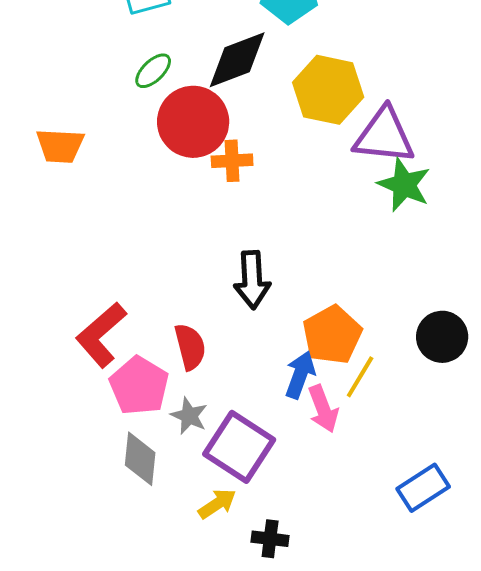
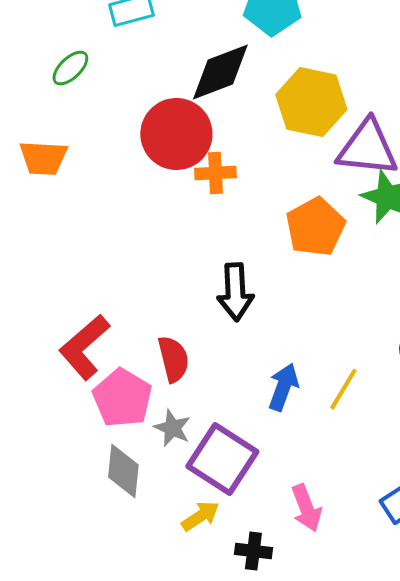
green ellipse: (153, 71) -> (70, 68), moved
orange pentagon: (332, 335) -> (315, 227), moved
pink arrow: (323, 409) -> (306, 508), moved

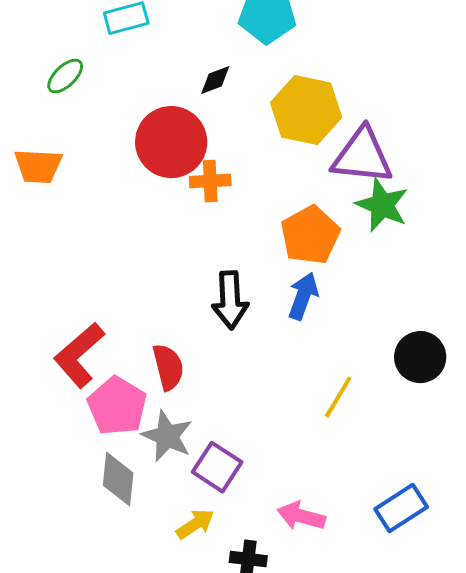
black diamond: (220, 72) -> (215, 80), size x0.5
blue arrow: (283, 387) -> (303, 296), moved
gray star: (172, 428) -> (167, 436), size x1.4
purple square: (222, 459) -> (217, 467), size x0.7
pink arrow: (306, 508) -> (301, 516), turned 126

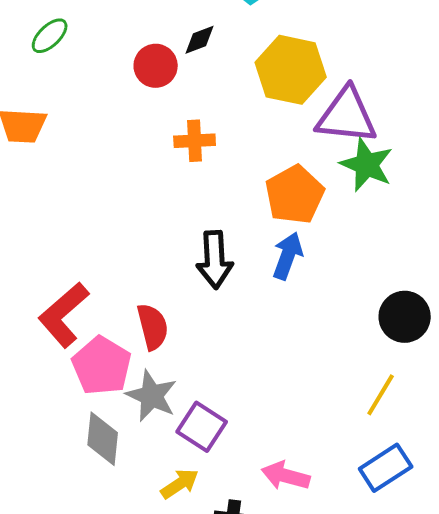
red circle: (171, 142) -> (156, 66), moved, size x0.6
yellow line: (338, 397) -> (381, 395), moved

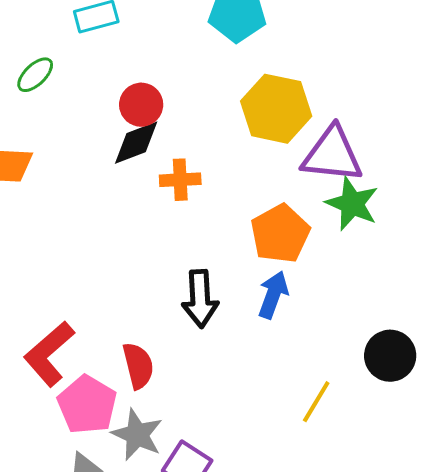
black diamond: (200, 40) -> (136, 143), moved, size x1.5
yellow line: (381, 395) -> (316, 402), moved

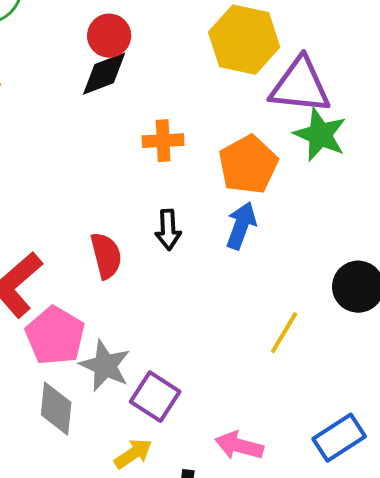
orange cross: (180, 180) -> (163, 141), moved
black arrow: (200, 299) -> (168, 230), size x0.7
red semicircle: (138, 366) -> (106, 256), moved

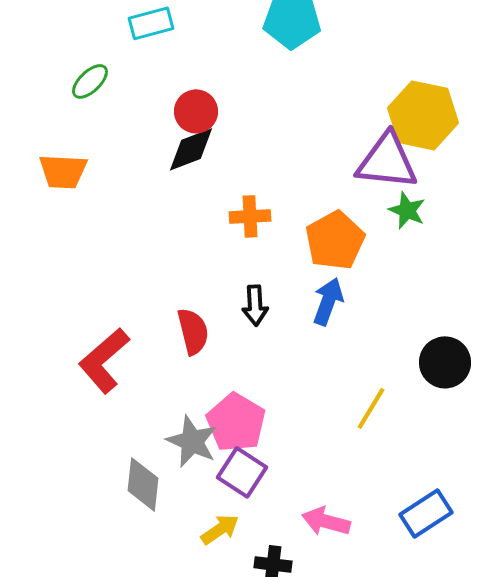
yellow hexagon: (244, 40) -> (423, 115), moved
green star: (320, 135) -> (407, 210), size x0.7
pink pentagon: (55, 336) -> (236, 422), moved

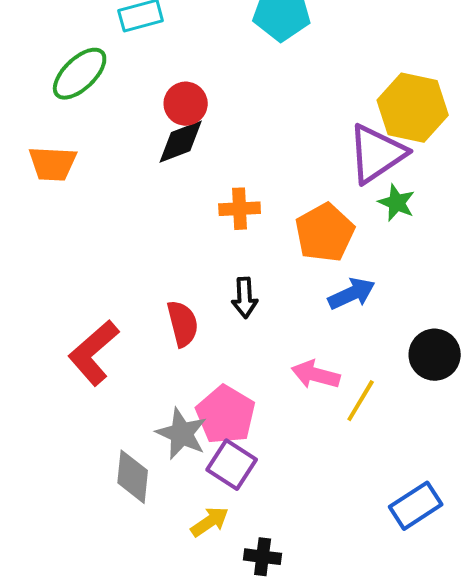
green ellipse: (90, 81) -> (80, 74), size x1.5
purple triangle: (387, 161) -> (377, 154), turned -40
blue arrow: (328, 301) -> (352, 294), moved, turned 45
pink arrow: (326, 521) -> (316, 375), moved

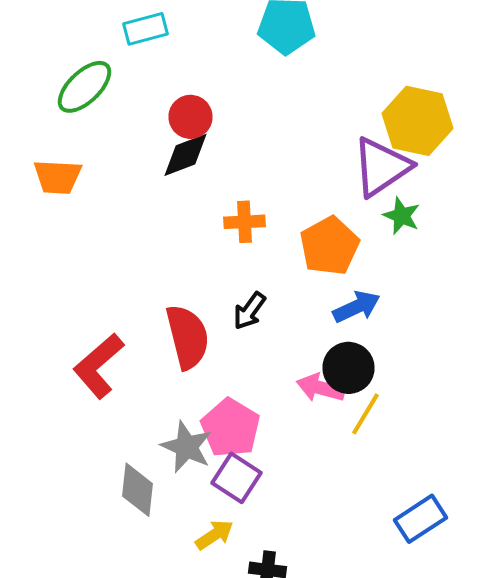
black arrow: (245, 298) -> (250, 311), turned 39
red semicircle: (183, 324) -> (188, 337), size x1.4
black circle: (435, 355) -> (348, 368), moved

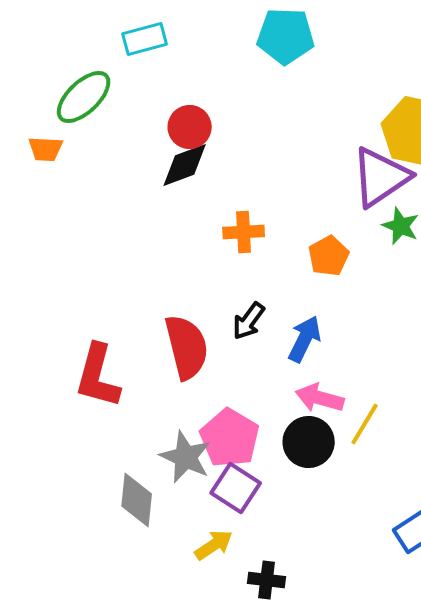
orange trapezoid: (58, 177) -> (46, 149), moved, size x0.7
orange pentagon: (330, 246) -> (329, 256), size x0.7
blue arrow: (356, 307) -> (305, 339), moved, turned -39
red L-shape: (98, 366) -> (98, 376), turned -34
black circle: (348, 368) -> (309, 442), moved

